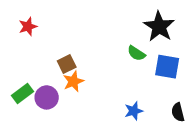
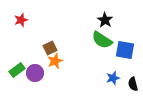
black star: (159, 26) -> (105, 20), moved, size x0.7
green semicircle: (136, 53) -> (102, 40), size x1.5
blue star: (134, 111) -> (113, 78), moved

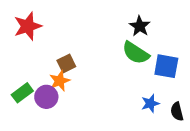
red star: (21, 20) -> (28, 26), size x1.5
orange star: (55, 61) -> (60, 81), moved

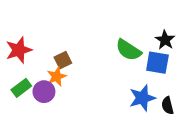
red star: (28, 26) -> (19, 50), moved
black star: (140, 26) -> (165, 40), moved
blue star: (150, 103) -> (142, 98), size x1.5

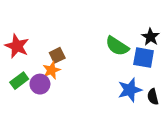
red star: (19, 50) -> (17, 46), turned -30

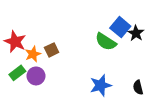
blue square: (144, 58) -> (120, 27), moved, turned 30
orange star: (51, 70) -> (33, 54), moved
blue star: (130, 90) -> (101, 85), moved

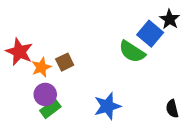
black star: (136, 33) -> (170, 19), moved
green rectangle: (17, 73) -> (50, 109), moved
blue star: (101, 85) -> (107, 106), moved

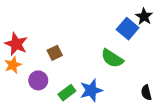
green semicircle: (132, 52) -> (112, 58), moved
orange star: (41, 67) -> (13, 65), moved
green rectangle: (50, 109) -> (67, 93), moved

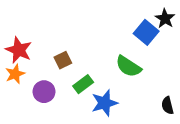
green rectangle: (67, 93) -> (83, 84), moved

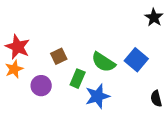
blue square: (146, 32) -> (136, 60), moved
green semicircle: (128, 66) -> (103, 62), moved
green rectangle: (83, 84) -> (78, 79), turned -30

